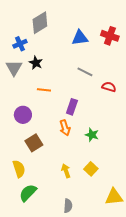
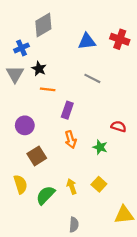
red semicircle: (109, 87) -> (119, 126), moved
orange line: (44, 90) -> (48, 89), moved
purple rectangle: (72, 107) -> (67, 110), moved
green semicircle: (28, 193) -> (46, 195), moved

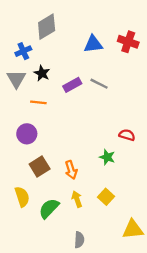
orange line: (48, 89) -> (38, 102), moved
purple rectangle: (67, 110) -> (72, 85), moved, turned 42
orange arrow: (71, 140) -> (71, 170), moved

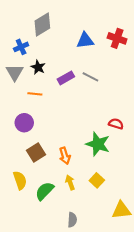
green star: (107, 157) -> (98, 144), size x1.6

